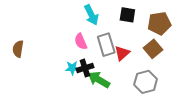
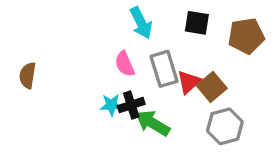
brown square: (153, 49) -> (212, 87), moved

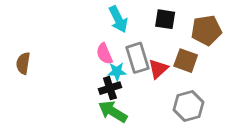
brown square: (212, 87) -> (186, 61), moved, turned -30
cyan star: (111, 105) -> (117, 72), moved
green arrow: (153, 123) -> (113, 112), moved

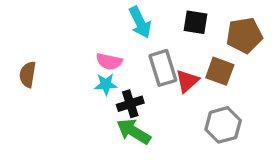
pink semicircle: (104, 54) -> (109, 61), moved, turned -55
cyan star: (117, 72) -> (106, 84), moved

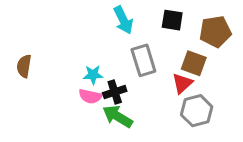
pink semicircle: (109, 61) -> (90, 96), moved
red triangle: (187, 81) -> (182, 83), moved

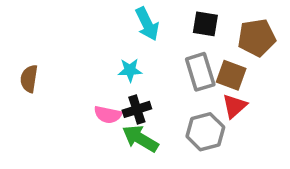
gray rectangle: (143, 60) -> (200, 72), moved
cyan star: (93, 75) -> (130, 70), moved
red triangle: (182, 83) -> (234, 106), moved
gray hexagon: (197, 111) -> (205, 132), moved

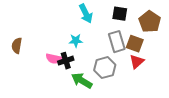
brown pentagon: (257, 38) -> (150, 22), turned -30
black cross: (137, 109) -> (66, 61), moved
pink semicircle: (108, 115) -> (54, 59), moved
gray hexagon: (205, 132) -> (105, 68), moved

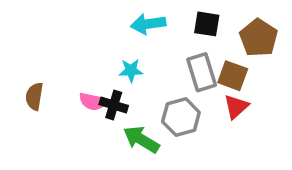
cyan arrow: (86, 14) -> (148, 24), turned 108
brown semicircle: (17, 46) -> (34, 96), moved
black cross: (66, 61) -> (114, 105), turned 35

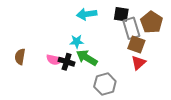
gray rectangle: (202, 72) -> (131, 28), moved
gray hexagon: (181, 117) -> (105, 84), moved
green arrow: (141, 139) -> (87, 58), moved

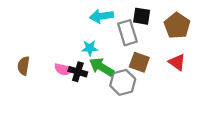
gray rectangle: (131, 28) -> (127, 33), moved
brown square: (136, 45) -> (139, 62), moved
red triangle: (138, 63) -> (177, 62), moved, turned -42
gray hexagon: (105, 84) -> (123, 82), moved

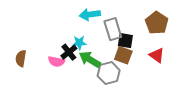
black square: (142, 16) -> (125, 41), moved
black cross: (78, 72) -> (69, 52), moved, turned 35

